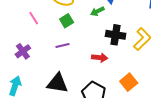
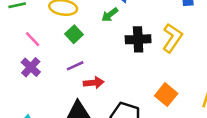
purple cross: (23, 51) -> (31, 67), moved
red arrow: (100, 58) -> (94, 83), moved

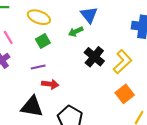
black cross: (138, 39) -> (94, 57), turned 30
orange square: (166, 95) -> (125, 94), moved

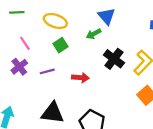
purple line: (38, 67) -> (47, 71), moved
red arrow: (50, 84) -> (80, 78), moved

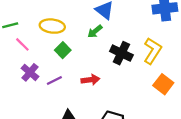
pink line: (25, 43) -> (22, 44), moved
purple cross: (19, 67) -> (30, 72), moved

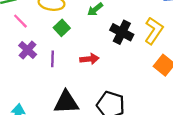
purple line: (54, 80) -> (52, 59), turned -63

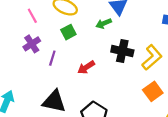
black cross: (122, 32) -> (122, 51), turned -30
red arrow: (89, 59) -> (86, 67), turned 138

